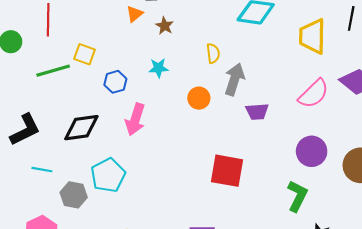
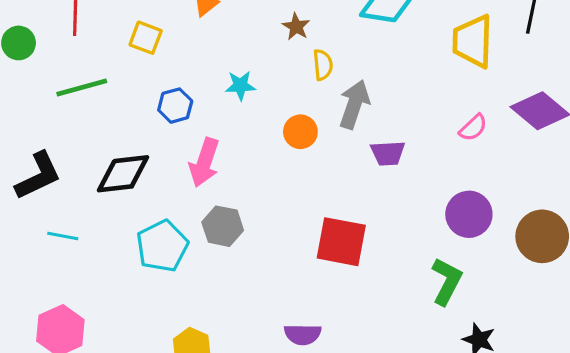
brown star: (165, 26) -> (296, 27), moved
yellow square: (85, 54) -> (146, 38), moved
pink semicircle: (314, 94) -> (473, 128), size x0.6
gray hexagon: (74, 195) -> (223, 226), moved

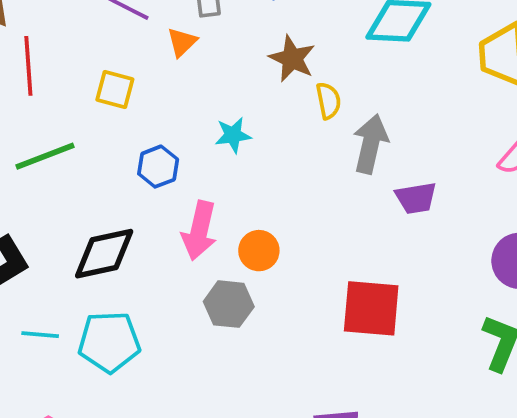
brown star: (296, 27) -> (292, 59), size x1.4
orange circle: (300, 132) -> (259, 251), moved
cyan pentagon: (162, 246) -> (109, 342), moved, turned 30

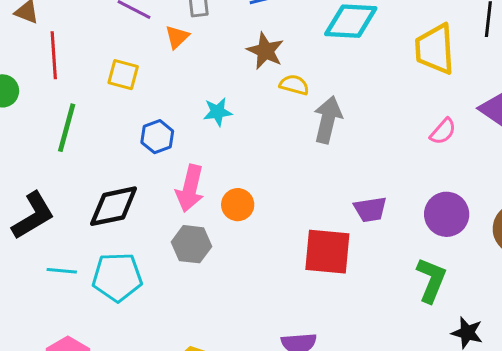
yellow semicircle: (328, 101) -> (294, 85), turned -64
green line: (45, 156) -> (67, 128), turned -54
purple trapezoid: (416, 198) -> (370, 209), moved
gray hexagon: (229, 304) -> (191, 244), moved

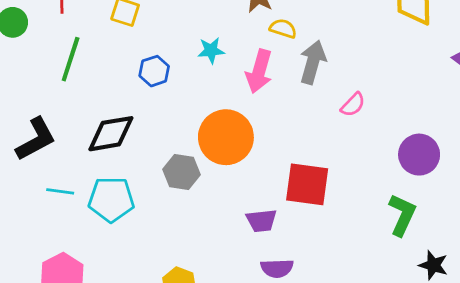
pink semicircle: (443, 131) -> (353, 105), moved
pink arrow: (190, 188) -> (259, 71), moved
orange circle: (238, 205) -> (226, 137), size x1.8
purple trapezoid: (370, 209) -> (261, 221), moved

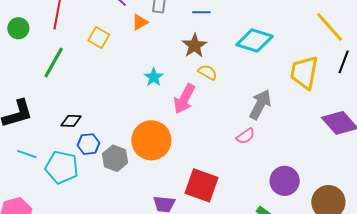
cyan star: (211, 50) -> (154, 77), turned 30
gray arrow: (313, 62) -> (260, 105), moved
blue hexagon: (154, 71) -> (89, 144), moved
black diamond: (111, 134) -> (71, 121), size x0.6

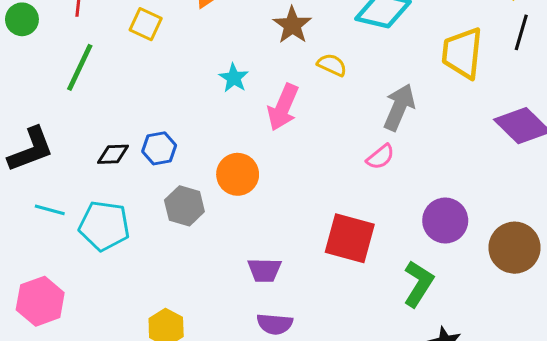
yellow semicircle: (208, 72) -> (332, 65), moved
orange circle: (151, 140) -> (238, 174), size x0.7
blue hexagon: (89, 144) -> (159, 148), moved
red square: (202, 185) -> (350, 238), moved

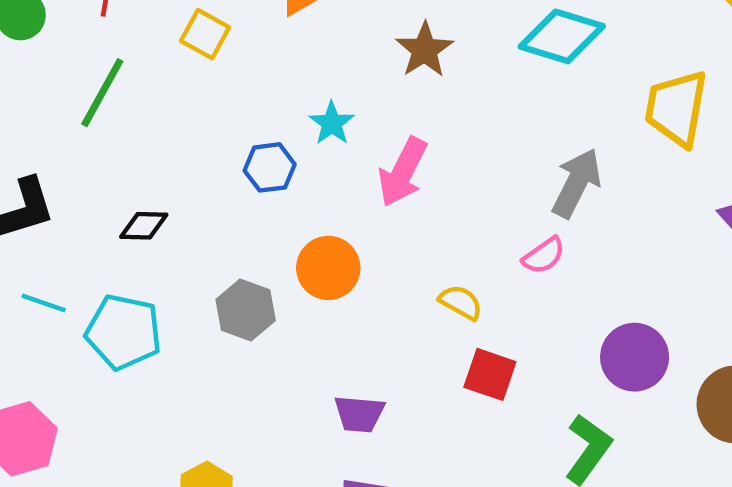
yellow semicircle: (332, 65) -> (461, 302), moved
blue hexagon: (159, 148) -> (270, 167), moved
red square: (350, 238) -> (490, 374), size x0.7

